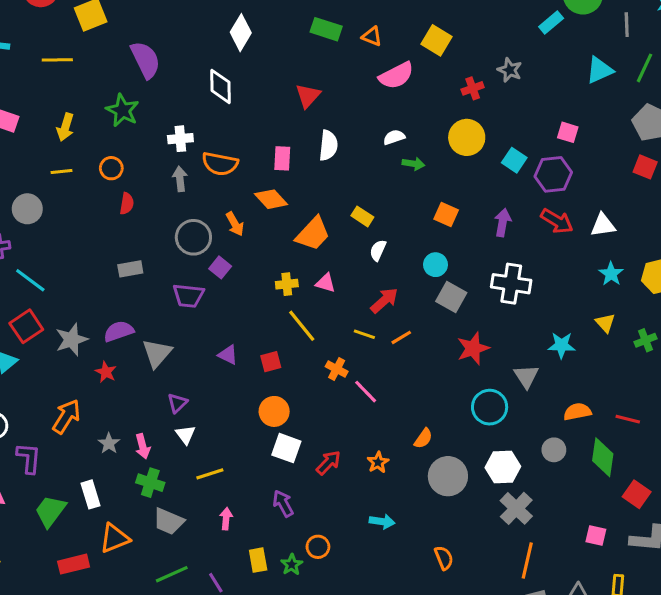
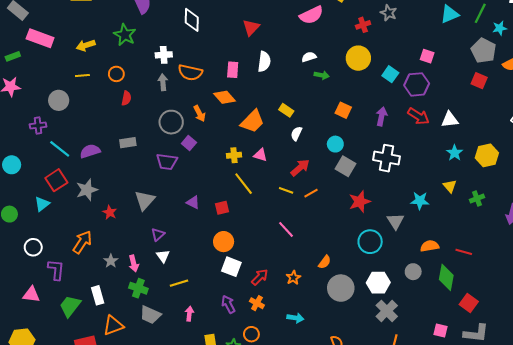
yellow arrow: (65, 127) -> (86, 45), turned 54
purple semicircle: (119, 331) -> (90, 151), moved
orange cross: (337, 369) -> (257, 303), moved

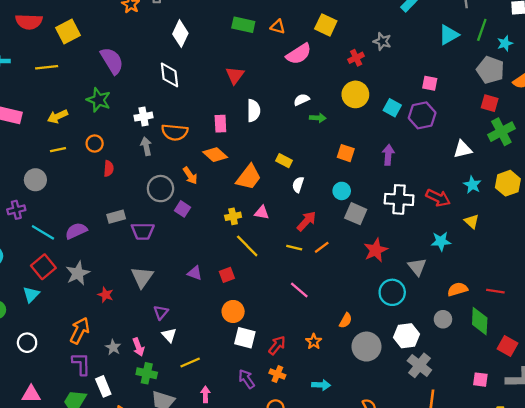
red arrow: (418, 116) -> (438, 198), moved
purple trapezoid: (167, 162) -> (143, 231), moved
green cross: (477, 198) -> (501, 132), moved, size x1.6
purple L-shape: (56, 270) -> (81, 364), moved

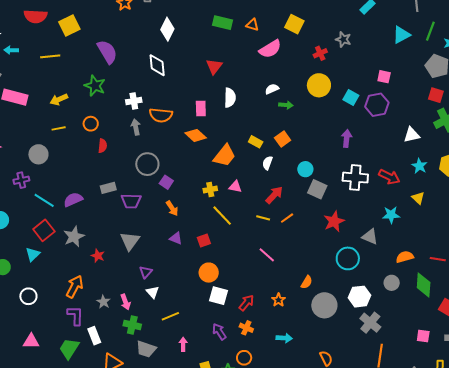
orange square: (346, 153) -> (283, 139), moved, turned 35
orange arrow: (190, 176) -> (172, 208), moved
gray triangle: (417, 267) -> (370, 237), turned -30

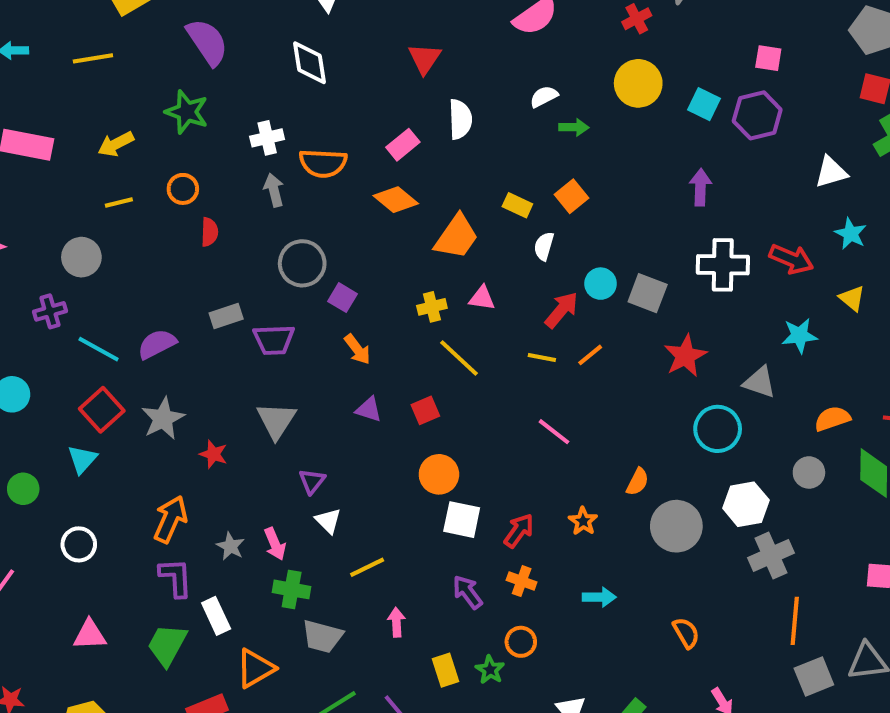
pink rectangle: (201, 108) -> (403, 145), turned 56
cyan circle: (305, 169) -> (601, 284), moved
gray cross: (370, 323) -> (771, 555), turned 30

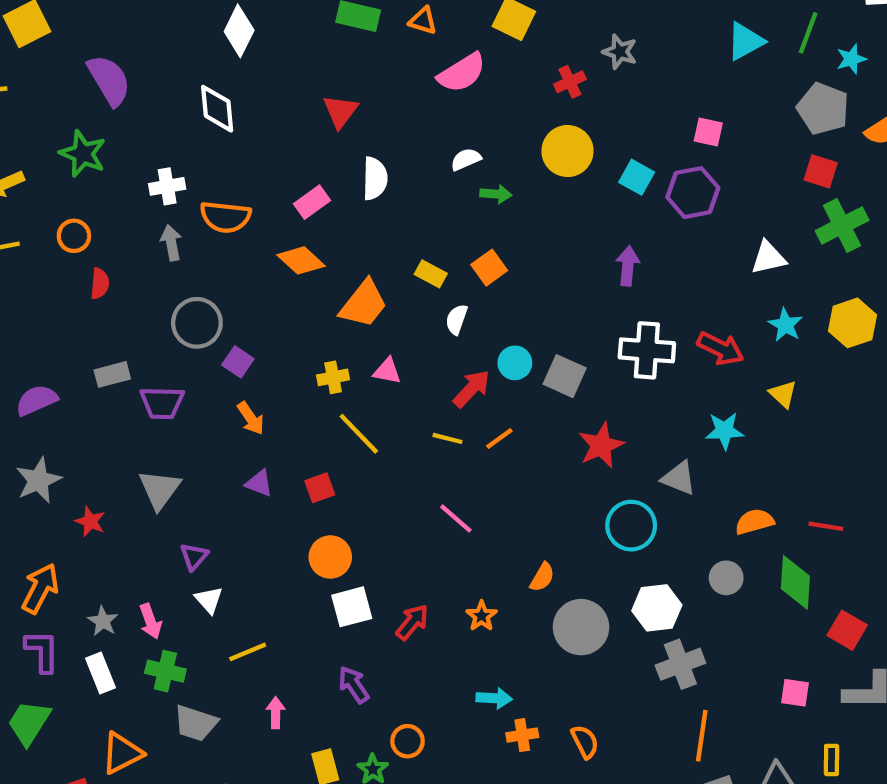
white square: (462, 520) -> (352, 607), turned -30
orange cross: (522, 581) -> (522, 735), moved, turned -32
white rectangle: (216, 616) -> (101, 673), moved

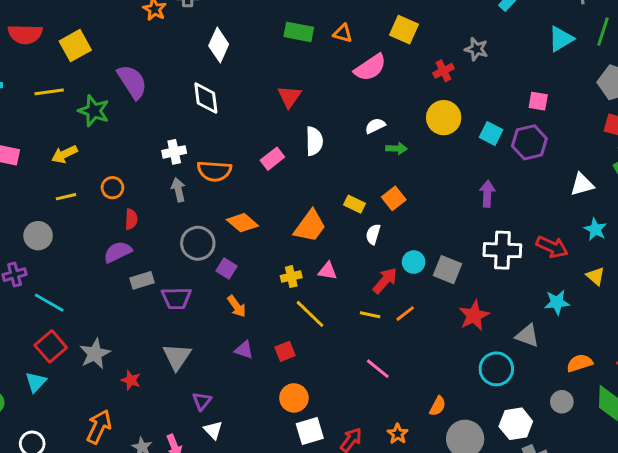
green star: (83, 154) -> (94, 111), moved
orange diamond: (301, 260) -> (242, 223), moved
purple semicircle: (37, 400) -> (118, 252), moved

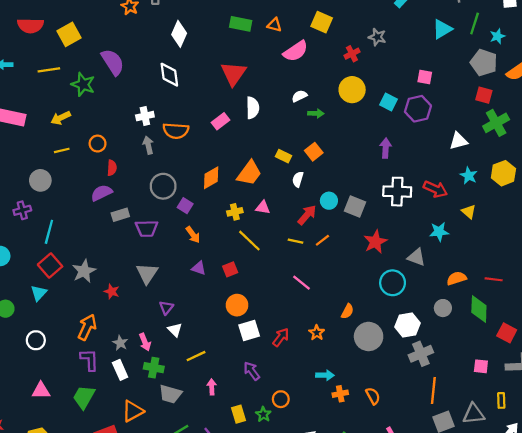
red triangle: (289, 97) -> (233, 74), size x1.4
orange diamond: (242, 223) -> (211, 178), moved, turned -70
cyan line: (49, 303) -> (49, 232), turned 75

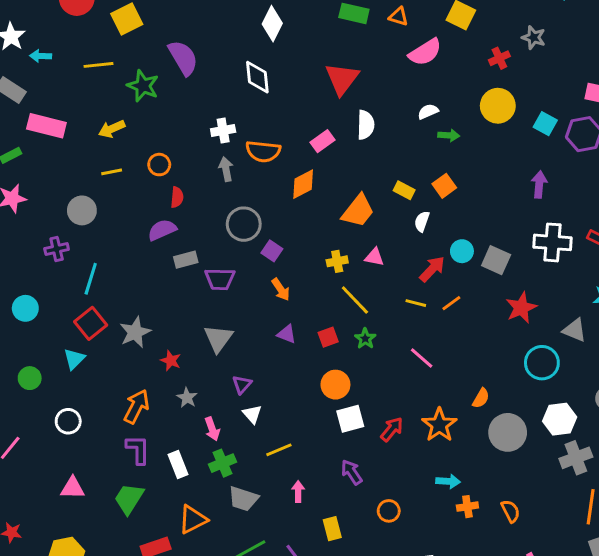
orange diamond: (211, 178) -> (303, 184), moved
orange star: (317, 333) -> (439, 425), size x1.6
gray star: (120, 343) -> (187, 398), moved
green cross: (154, 368) -> (223, 463), turned -36
green star: (263, 414) -> (365, 339), moved

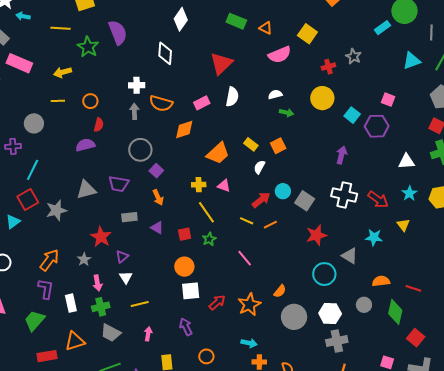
gray rectangle: (186, 260) -> (129, 217), moved
gray triangle: (218, 338) -> (86, 190), moved, turned 30
red star: (171, 361) -> (101, 237), moved, size x1.5

